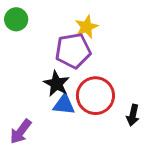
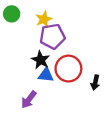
yellow star: (86, 27) -> (44, 19), moved
purple arrow: (21, 132) -> (29, 100), moved

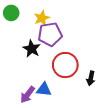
black star: (41, 60) -> (32, 49), moved
blue triangle: (46, 75) -> (44, 90), moved

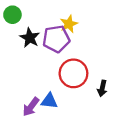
yellow star: (42, 18) -> (69, 24), moved
black star: (32, 49) -> (30, 38), moved

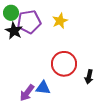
black star: (30, 38) -> (14, 31), moved
purple pentagon: (56, 39) -> (29, 22), moved

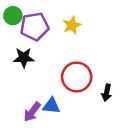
black star: (14, 31) -> (24, 58), moved, turned -30

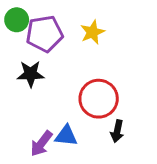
black arrow: (107, 93) -> (117, 131), moved

